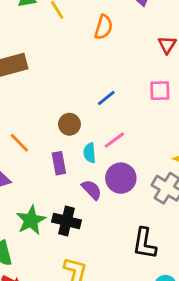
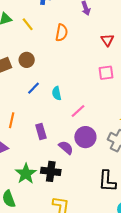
blue line: (106, 98) -> (33, 88), moved
brown circle: (69, 124) -> (27, 60), moved
orange line: (19, 143) -> (12, 120), turned 63
cyan semicircle: (90, 153) -> (57, 93), moved

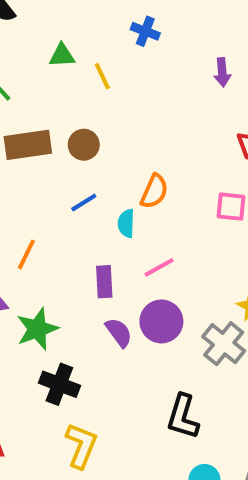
orange semicircle: (62, 33) -> (154, 191), moved
purple rectangle: (41, 132) -> (104, 282), moved
black cross: (51, 171) -> (59, 384), moved
green star: (26, 174) -> (37, 329), moved

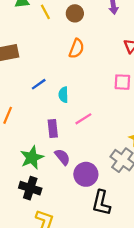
brown circle: (84, 145) -> (75, 13), moved
orange semicircle: (154, 191) -> (77, 49), moved
purple circle: (161, 321) -> (86, 174), moved
green star: (37, 329) -> (32, 158), moved

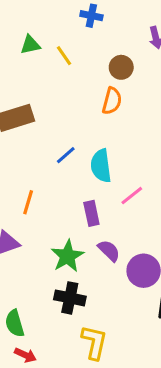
brown circle: (75, 13) -> (121, 67), moved
cyan semicircle: (63, 95) -> (101, 166), size x1.5

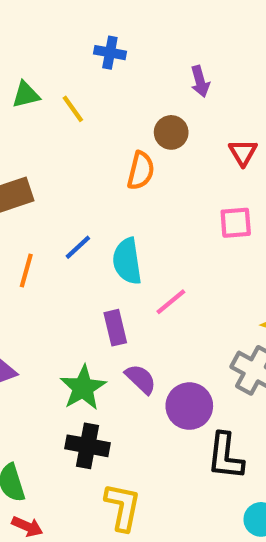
brown circle: (121, 67) -> (171, 132), moved
orange line: (28, 202) -> (26, 270), moved

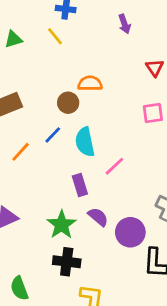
yellow line: (73, 109) -> (55, 36), moved
brown circle: (171, 132) -> (68, 103), moved
orange semicircle: (141, 171) -> (90, 83), turned -100
orange line: (26, 270) -> (21, 152), turned 30

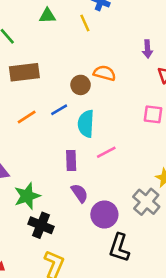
purple arrow: (124, 24) -> (147, 49), moved
green star: (62, 225) -> (27, 196), moved

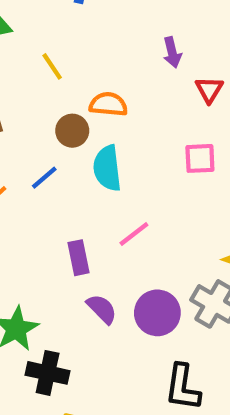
yellow line: (85, 23) -> (52, 66), moved
cyan semicircle: (86, 124) -> (107, 168), moved
purple circle: (104, 214) -> (157, 313), moved

